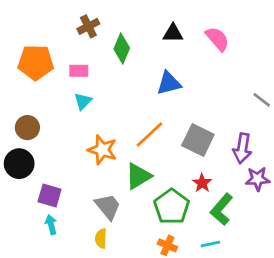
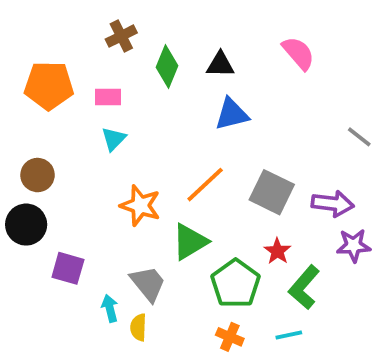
black triangle: (173, 33) -> (220, 65), moved
purple arrow: (242, 148) -> (333, 204), turned -92
cyan arrow: (51, 225) -> (110, 308), moved

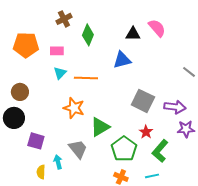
black triangle: (220, 65) -> (133, 34), moved
orange line: (205, 185) -> (86, 78), moved, turned 45
yellow semicircle: (138, 327) -> (41, 172), moved

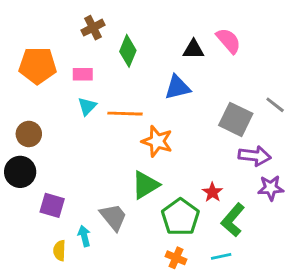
gray square: (143, 101) -> (236, 119), moved
orange star: (74, 108) -> (157, 141), moved

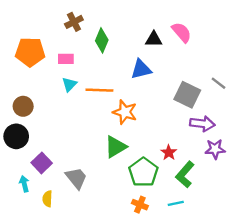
purple square: (52, 205) -> (42, 163), turned 30
gray trapezoid: (113, 217) -> (76, 178), moved
cyan arrow: (84, 236) -> (24, 184), moved

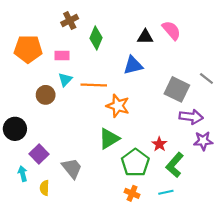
brown circle: (23, 106) -> (46, 95), moved

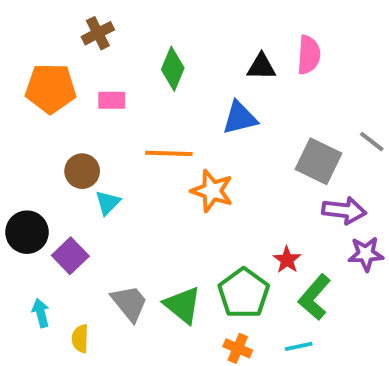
brown cross: (70, 21) -> (98, 33), moved
pink semicircle: (171, 30) -> (309, 55), turned 45
cyan triangle: (65, 80) -> (108, 203), moved
green triangle: (109, 139) -> (183, 305), moved, turned -50
purple square: (39, 154) -> (70, 256), moved

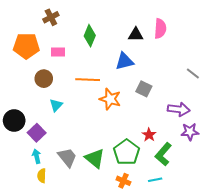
gray square: (319, 161) -> (144, 89), moved, size x0.7
brown circle: (82, 171) -> (44, 79), moved
cyan arrow: (41, 313) -> (37, 156), moved

